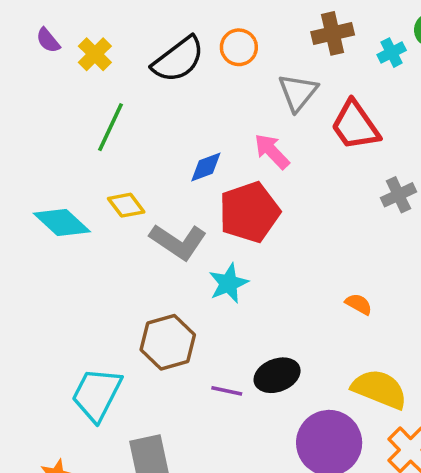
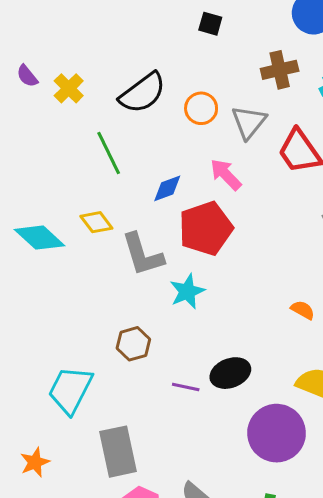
orange circle: (239, 47) -> (201, 108), moved
green line: (110, 127) -> (109, 153), moved, turned -51
gray L-shape: (178, 242) -> (143, 255), turned 39
brown hexagon: (168, 342) -> (133, 344), size x0.7

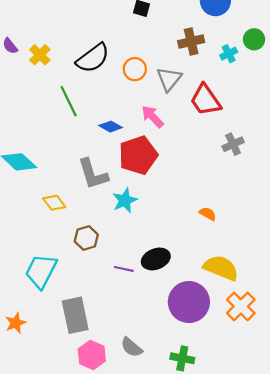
blue diamond: (167, 188) -> (111, 127), turned 50
yellow diamond: (96, 222) -> (54, 203), moved

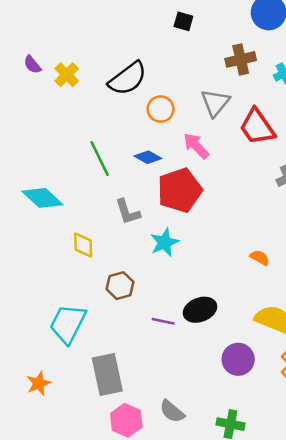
orange circle: (135, 69) -> (161, 109), moved
green line: (69, 101) -> (100, 159), moved
gray L-shape: (93, 174) -> (128, 212), size x0.7
yellow diamond: (54, 203) -> (83, 245), turned 35
purple circle: (189, 302) -> (238, 359), size x0.7

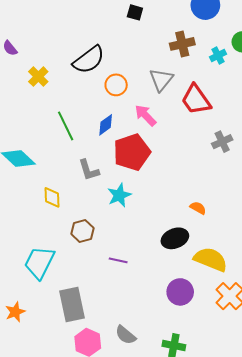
yellow cross: (67, 75) -> (38, 77), moved
blue diamond: (148, 157) -> (106, 125), turned -65
black ellipse: (200, 310) -> (175, 238), moved

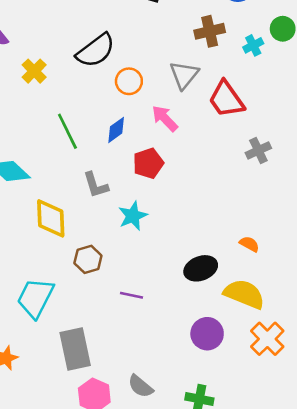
red pentagon: (132, 152) -> (148, 163), size x0.7
yellow diamond: (52, 197) -> (51, 218), size x1.5
orange semicircle: (198, 208) -> (249, 244), moved

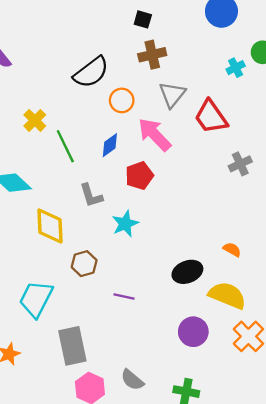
brown cross: (210, 31) -> (152, 55), moved
yellow cross: (34, 71) -> (35, 120), moved
pink arrow: (165, 118) -> (155, 134), size x1.4

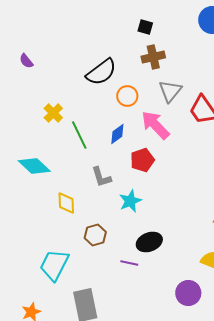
yellow diamond: (50, 226) -> (66, 203), size x0.7
black ellipse: (187, 272) -> (149, 242), moved

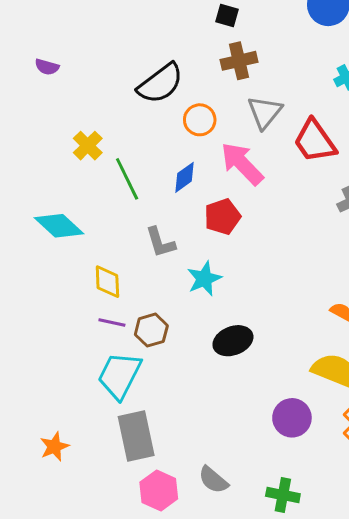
purple semicircle: (26, 61) -> (47, 67), turned -35
purple line: (129, 263) -> (112, 323), moved
cyan trapezoid: (54, 265) -> (120, 375), moved

